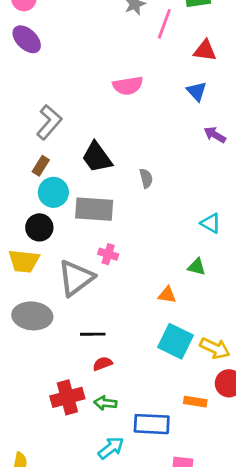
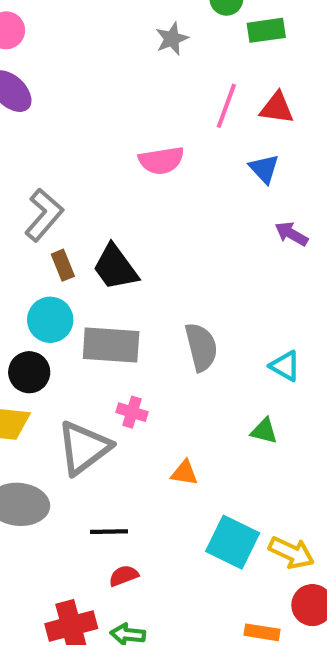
pink line: (164, 24) -> (226, 106), moved
brown rectangle: (41, 166) -> (63, 265), moved, turned -54
gray semicircle: (146, 178) -> (201, 347), moved, size x1.6
orange triangle: (167, 295) -> (184, 473), moved

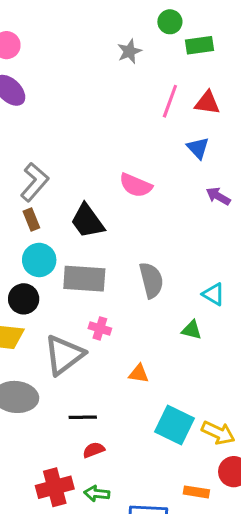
pink semicircle: (161, 160) -> (136, 185), moved, turned 32
brown rectangle: (63, 265) -> (31, 219), moved
green triangle: (264, 431) -> (192, 330), moved

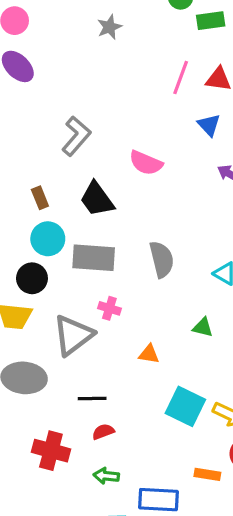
gray star: (129, 51) -> (109, 27), moved
gray L-shape: (34, 182) -> (76, 136), moved
green triangle: (192, 330) -> (203, 327), moved
red cross: (55, 487) -> (51, 451), moved, turned 30

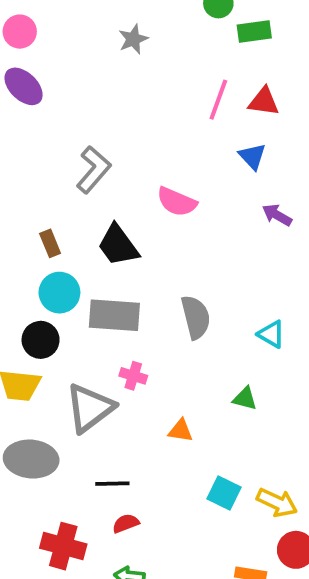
cyan square: (185, 406) -> (224, 493), size x0.7

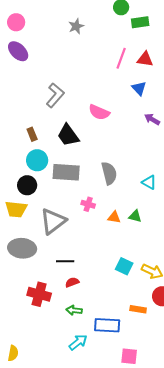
pink cross: (133, 376) -> (88, 204), moved
orange triangle: (181, 431) -> (114, 217), moved

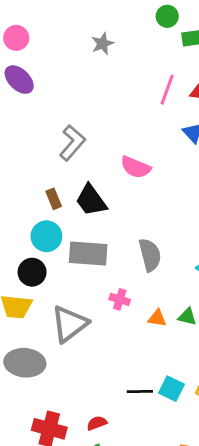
brown rectangle: (32, 134) -> (54, 199), moved
black line: (65, 261) -> (140, 391), moved
red semicircle: (72, 282) -> (97, 423), moved

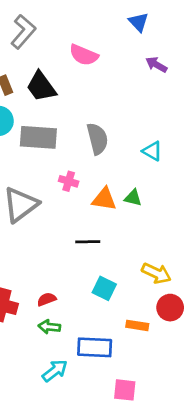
orange triangle: (157, 318) -> (104, 199), size x1.4
cyan square: (171, 389) -> (104, 288), moved
black line: (140, 391) -> (88, 242), moved

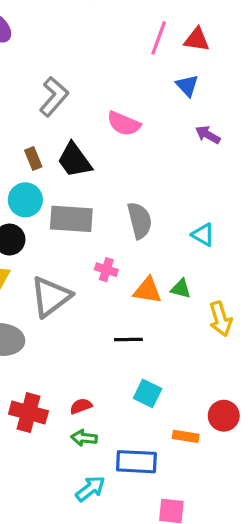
yellow arrow: (156, 273) -> (221, 319), moved, turned 48

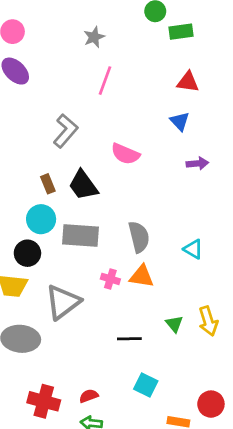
pink line: (159, 38) -> (105, 81), moved
purple arrow: (208, 135) -> (197, 163), turned 145
green triangle: (181, 289) -> (174, 324), moved, turned 36
orange triangle: (148, 290) -> (142, 276), moved

